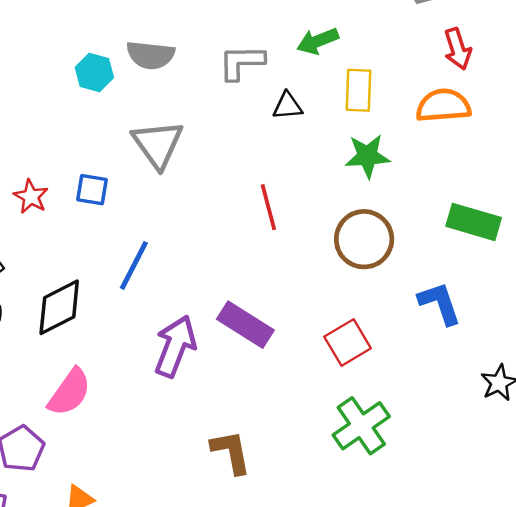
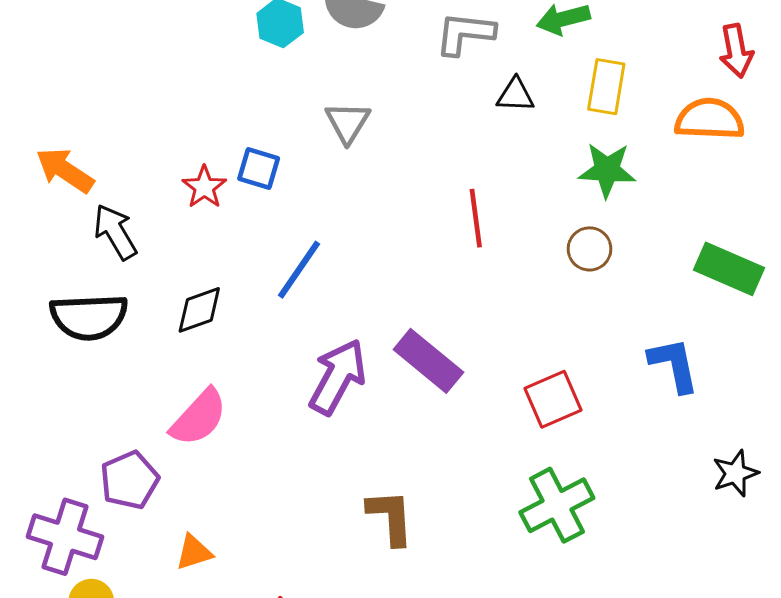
gray triangle: (158, 144) -> (348, 122), size x0.7
red star: (31, 197) -> (204, 187), moved
brown circle: (364, 239) -> (590, 249), moved, size x0.6
black diamond: (59, 307) -> (199, 310), size x0.7

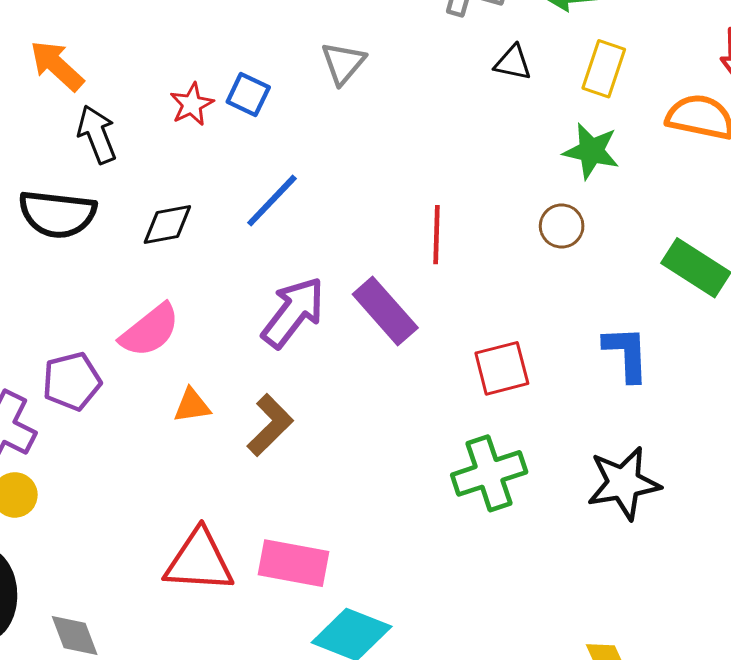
red line: (476, 218) -> (436, 235), moved
black star: (735, 473) -> (624, 483), moved, size x1.6
brown L-shape: (390, 517) -> (270, 425), moved, turned 40
orange triangle: (194, 552) -> (192, 406), moved

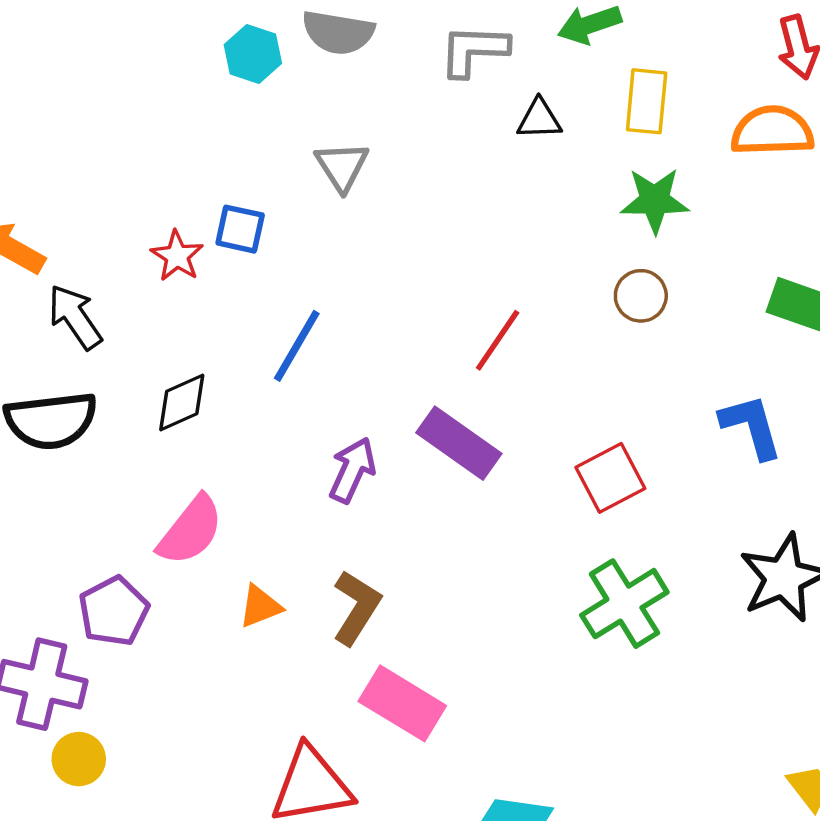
red line: (436, 235) -> (498, 340), turned 46
purple arrow: (293, 312) -> (352, 470), size x0.7
pink rectangle: (294, 563) -> (402, 703), moved, turned 34

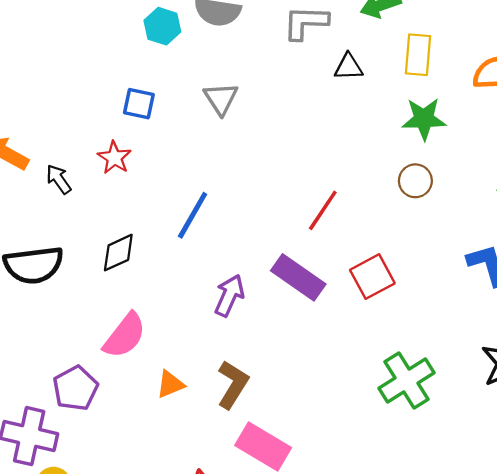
blue square: (240, 229) -> (139, 104), moved
black arrow: (75, 317) -> (59, 179), moved, size x0.7
red square: (610, 478) -> (372, 277), moved

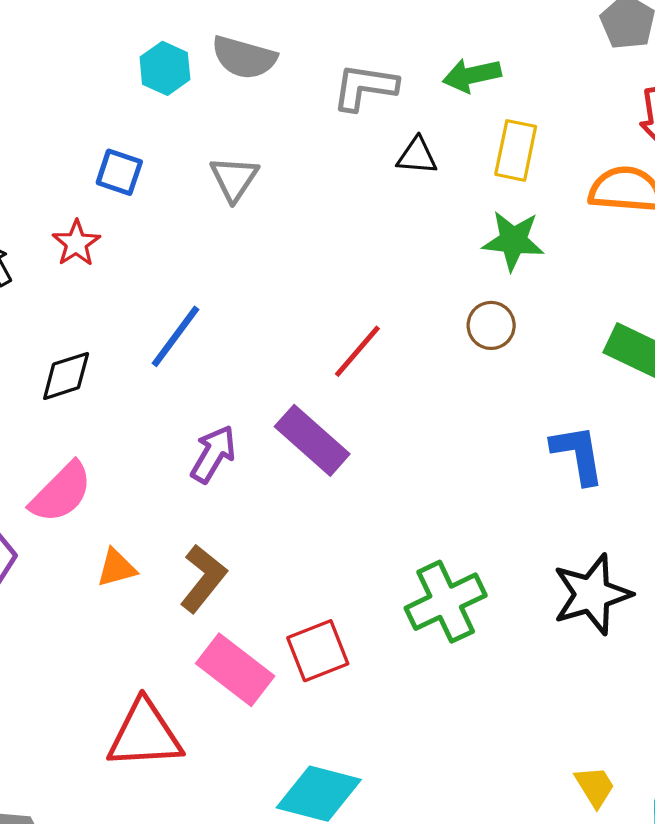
red square: (372, 277) -> (318, 651), moved

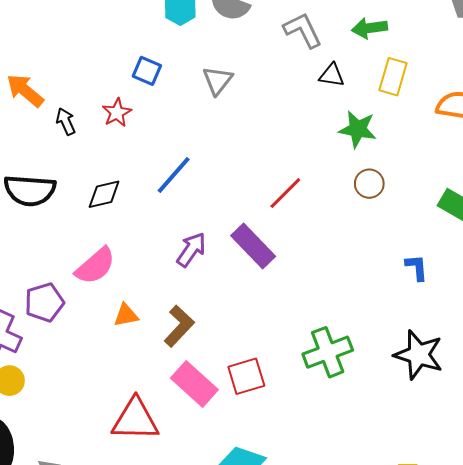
gray L-shape: (365, 87) -> (303, 30), turned 51
green star: (513, 241) -> (358, 129), moved
blue L-shape: (578, 454) -> (417, 268), size x0.7
black star: (592, 594) -> (419, 355), turned 30

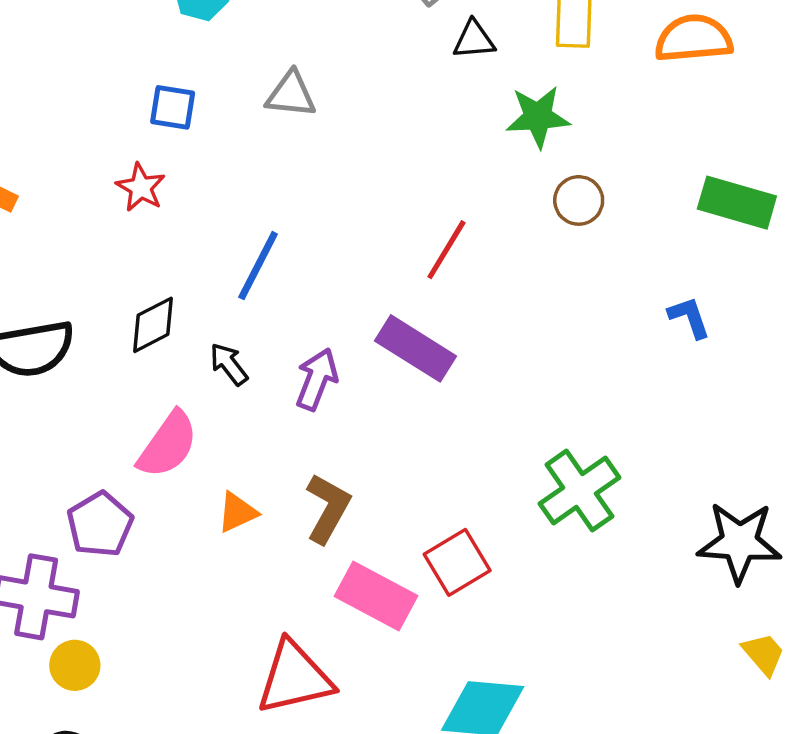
gray triangle: (218, 80) -> (291, 94), turned -48
black arrow: (66, 122) -> (229, 364), moved
black star: (419, 355) -> (739, 542), moved

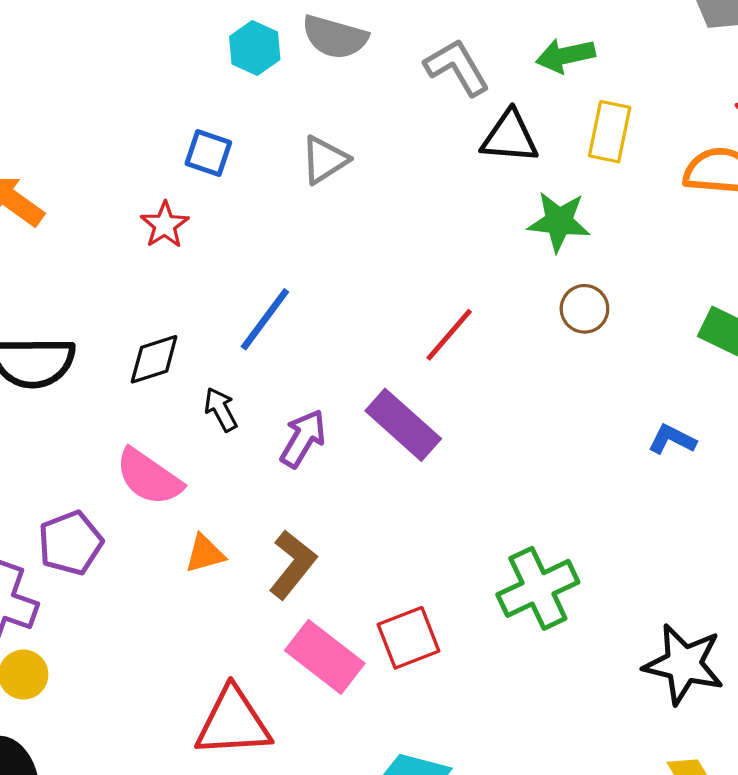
black triangle: (474, 40) -> (510, 137), size x1.4
gray triangle: (291, 94) -> (325, 160), turned -48
blue L-shape: (689, 317) -> (672, 439), turned -54
pink semicircle: (168, 445) -> (149, 477), turned 80

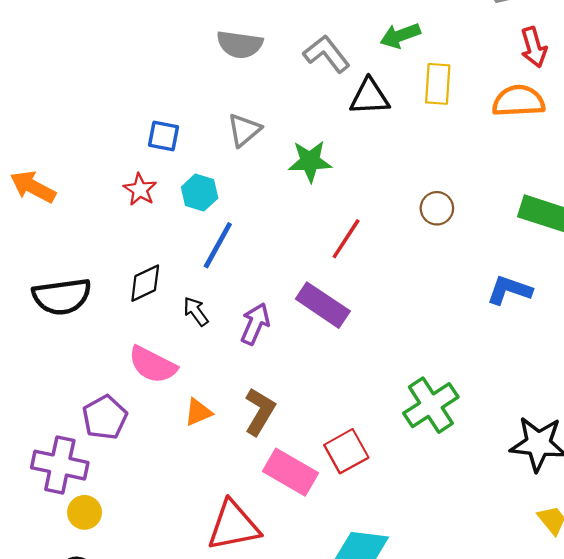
cyan hexagon: (255, 48) -> (200, 193), moved
green star: (559, 222) -> (310, 161), moved
blue L-shape: (672, 439) -> (509, 290), size x1.4

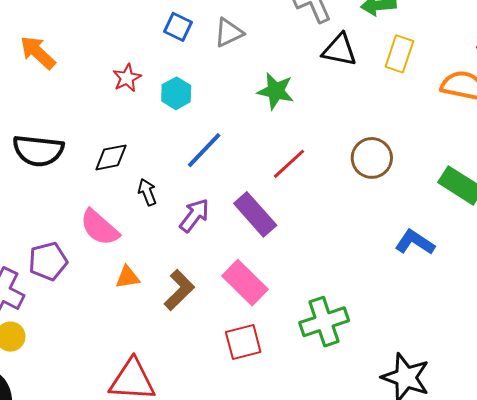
gray triangle: (244, 130) -> (229, 32), moved
blue square: (163, 136) -> (178, 27), moved
brown circle: (437, 208) -> (372, 158), size x1.4
blue line: (218, 245) -> (204, 150), moved
pink rectangle: (290, 472) -> (245, 283), moved

